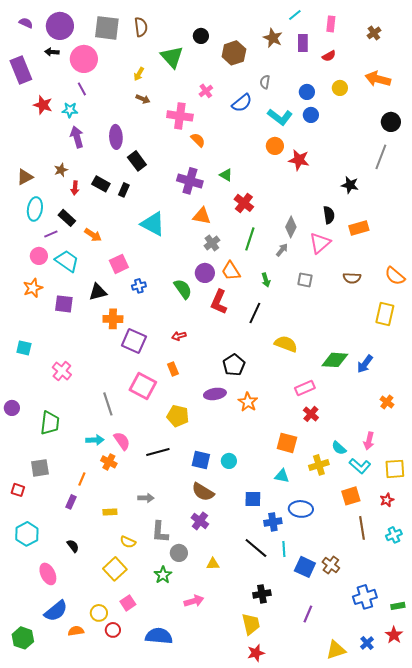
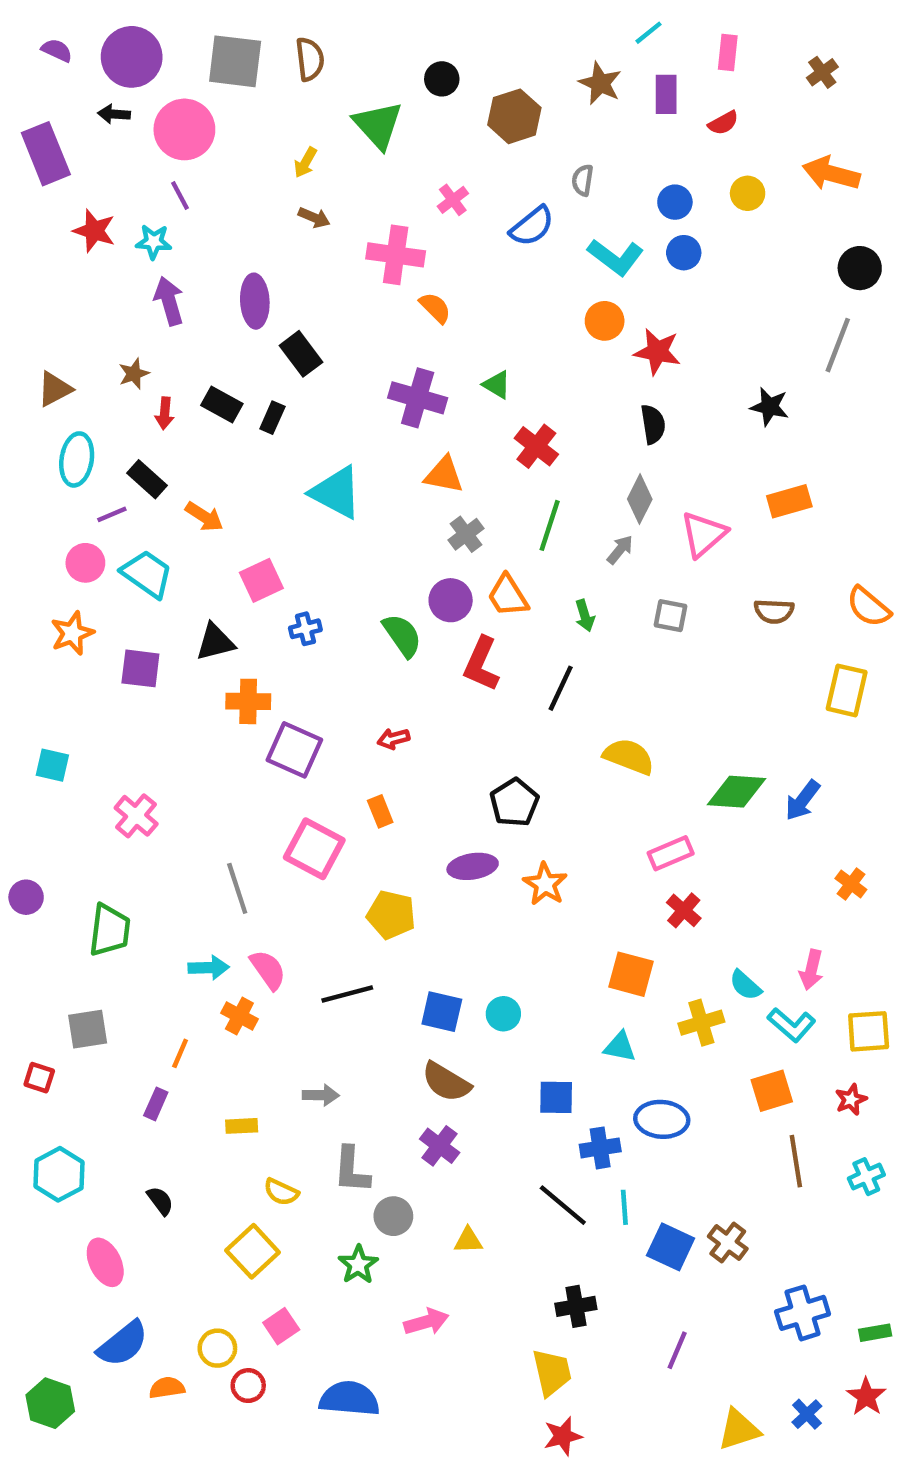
black semicircle: (329, 215) -> (653, 424), moved

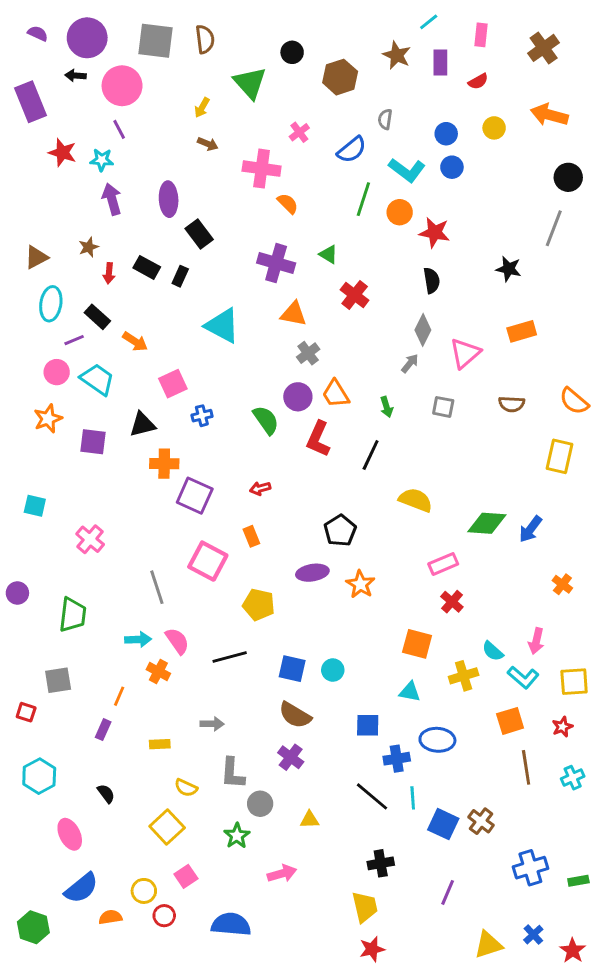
brown cross: (822, 72) -> (544, 48), size x1.5
green line: (550, 525) -> (363, 199), moved
red star: (866, 1397) -> (573, 951), moved

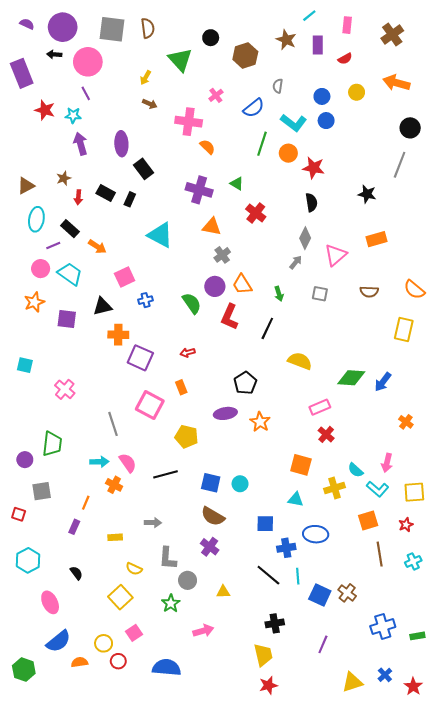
purple circle: (17, 593) -> (25, 460), moved

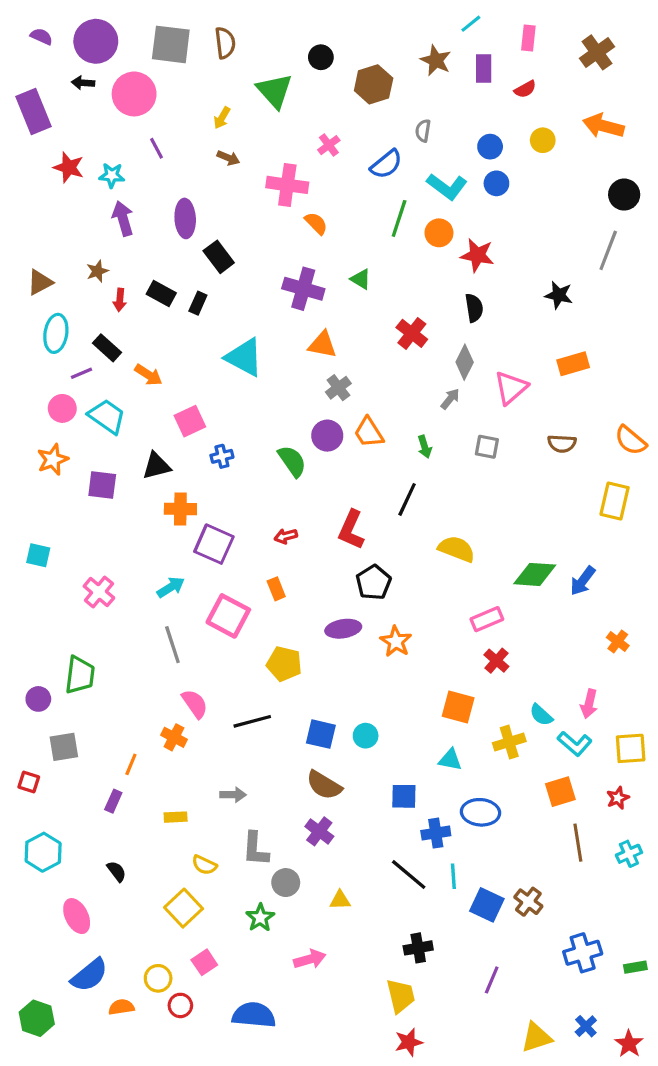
purple line: (86, 93) -> (156, 148), moved
red cross: (256, 213) -> (412, 333), moved
red L-shape: (230, 317) -> (351, 530), moved
cyan arrow: (99, 462) -> (171, 587), moved, turned -30

